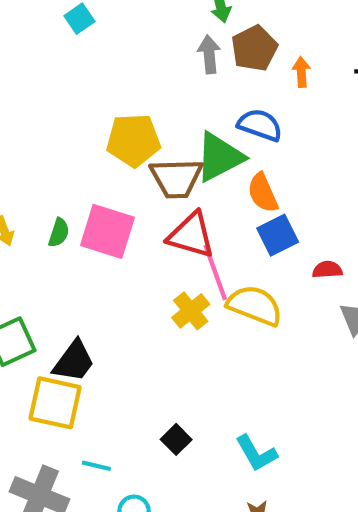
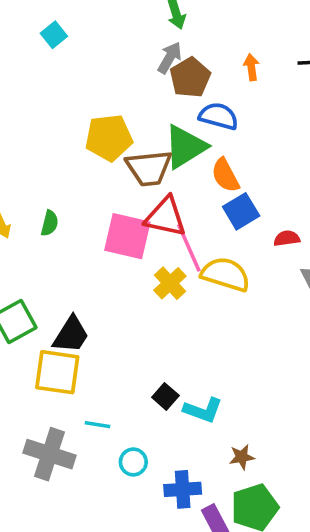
brown pentagon: (254, 48) -> (190, 77), moved
gray arrow: (209, 54) -> (170, 58), turned 40
pink square: (107, 231) -> (127, 236), moved
cyan L-shape: (256, 453) -> (203, 410), moved, turned -36

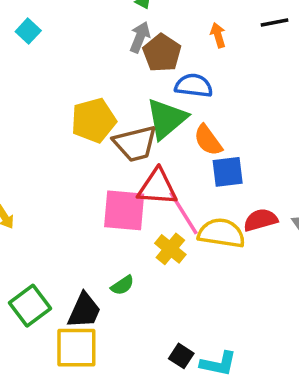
blue square: (241, 211) -> (228, 172), turned 32
green semicircle: (50, 223) -> (122, 285), moved, turned 50
red semicircle: (287, 238) -> (260, 220), moved, size x1.4

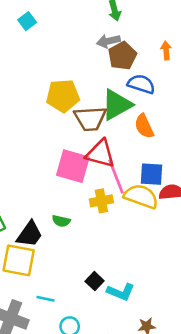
gray arrow: (140, 37) -> (108, 41), turned -135
blue square: (228, 172) -> (152, 174), moved
yellow cross: (170, 249) -> (101, 201), turned 30
green semicircle: (122, 285) -> (61, 221), turned 36

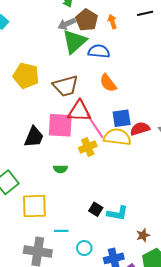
brown pentagon: (122, 56) -> (87, 20), moved
yellow pentagon: (63, 96) -> (26, 76), moved, turned 30
green triangle: (117, 105) -> (75, 41), moved
black trapezoid: (30, 234) -> (34, 137), moved

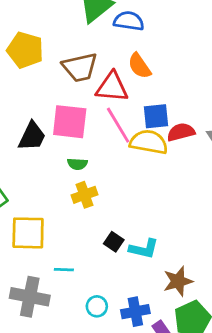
red triangle: (79, 111) -> (112, 87), moved
yellow cross: (88, 147) -> (84, 195), moved
green semicircle: (60, 169) -> (77, 164), moved
brown star: (143, 235) -> (178, 281), size x1.5
cyan circle: (84, 248) -> (97, 306), moved

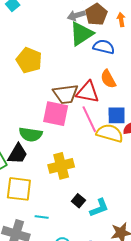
brown trapezoid: (80, 67) -> (65, 94), moved
black trapezoid: (32, 136) -> (18, 154), moved
green semicircle: (77, 164) -> (31, 134), moved, size x1.6
yellow cross: (84, 195) -> (61, 166), size x1.4
cyan L-shape: (144, 249) -> (99, 208), turned -40

